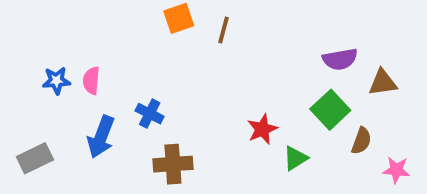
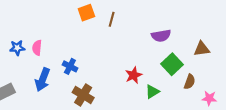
purple semicircle: (340, 59) -> (161, 36), moved
brown cross: (173, 164) -> (83, 95), turned 35

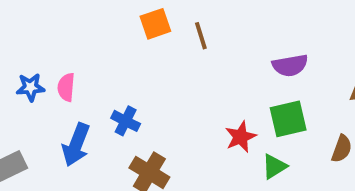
brown line: (112, 19) -> (201, 36), turned -32
green square: (172, 64) -> (288, 119), moved, turned 30

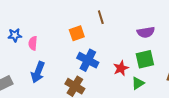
orange square: (155, 24) -> (77, 33), moved
blue star: (30, 87) -> (15, 35), moved
blue cross: (126, 121) -> (88, 60), moved, size x1.5

